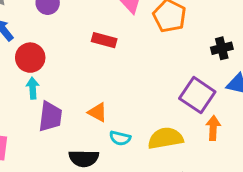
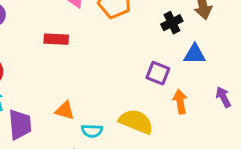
purple square: (197, 95) -> (158, 73), size x0.7
yellow semicircle: (165, 138) -> (136, 122), turned 44

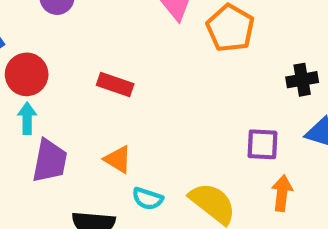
red rectangle: (56, 39) -> (115, 84), moved
purple square: (158, 73) -> (262, 144), turned -35

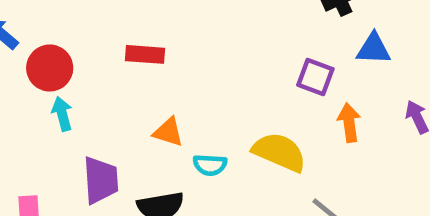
purple square: (262, 144) -> (315, 77), turned 32
purple trapezoid: (50, 161) -> (101, 180), moved

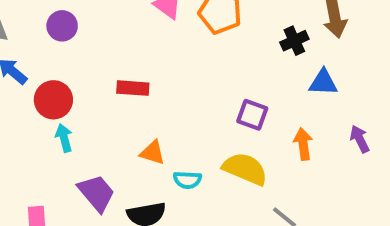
purple square: (315, 77) -> (252, 115), moved
purple trapezoid: (101, 180) -> (96, 193), turned -36

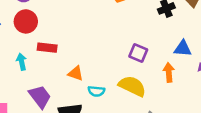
blue triangle: (323, 82) -> (183, 48), moved
red rectangle: (133, 88) -> (47, 48), moved
red circle: (53, 100) -> (26, 21), moved

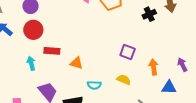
blue triangle: (183, 48) -> (169, 87), moved
orange triangle: (76, 73) -> (76, 63), moved
yellow semicircle: (132, 86) -> (124, 80), size x0.6

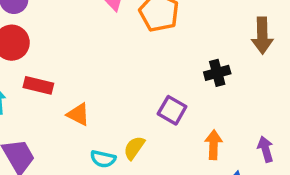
black cross: (149, 14) -> (217, 73), moved
yellow semicircle: (124, 80) -> (134, 148), moved, turned -88

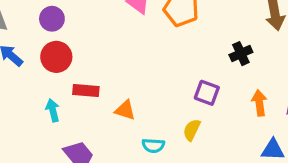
orange arrow: (214, 145) -> (259, 103), moved
yellow semicircle: (134, 148) -> (192, 130), moved

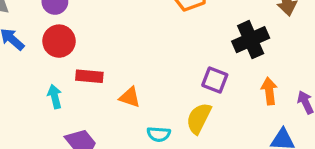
black cross: (241, 54) -> (251, 40), size x1.5
yellow semicircle: (192, 130) -> (199, 118), size x1.4

